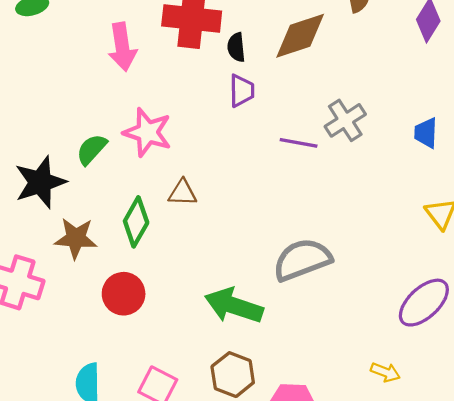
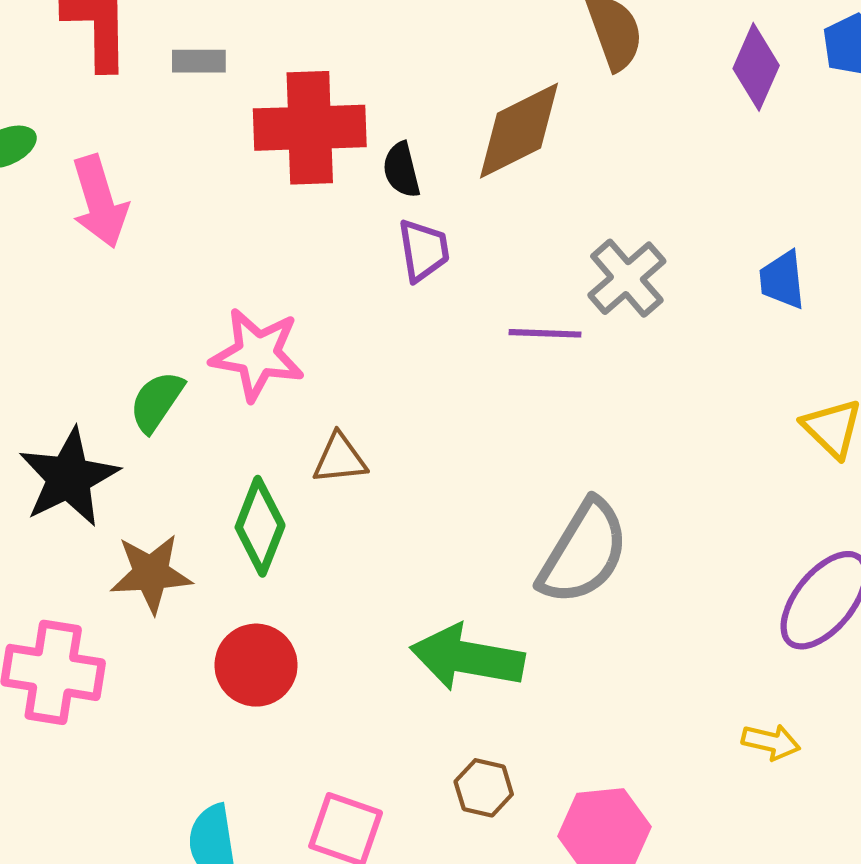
pink arrow: (122, 47) -> (100, 202), moved
gray semicircle: (302, 260) -> (584, 552), turned 150
brown hexagon: (233, 375) -> (484, 788), size x0.7

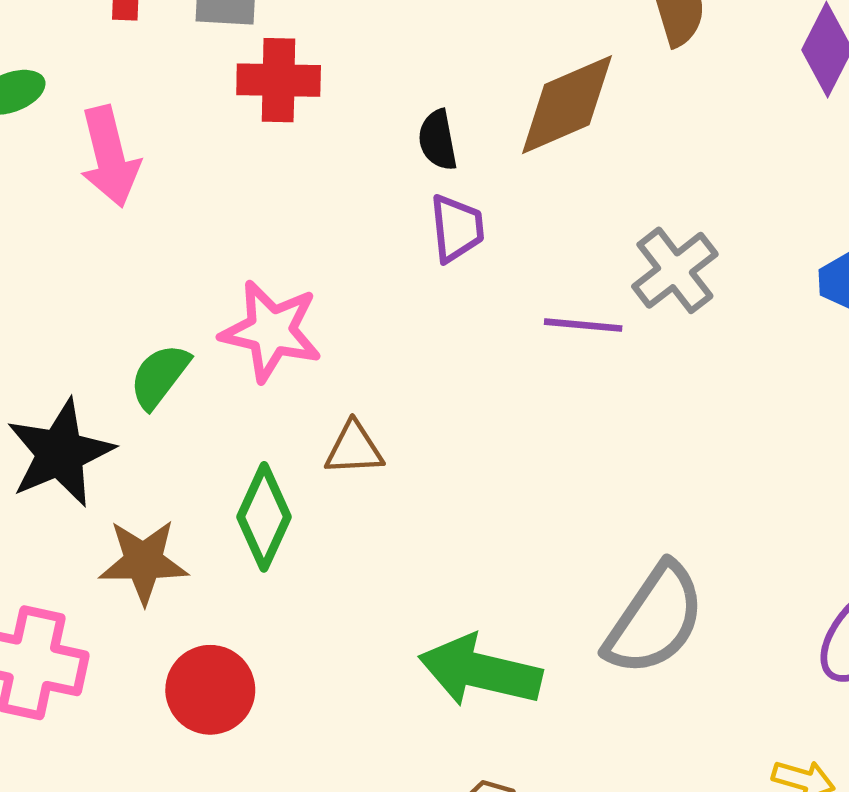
red cross: (310, 128) -> (279, 80), moved, size x0.7
gray semicircle: (584, 552) -> (655, 619), moved
red circle: (256, 665) -> (210, 690), moved

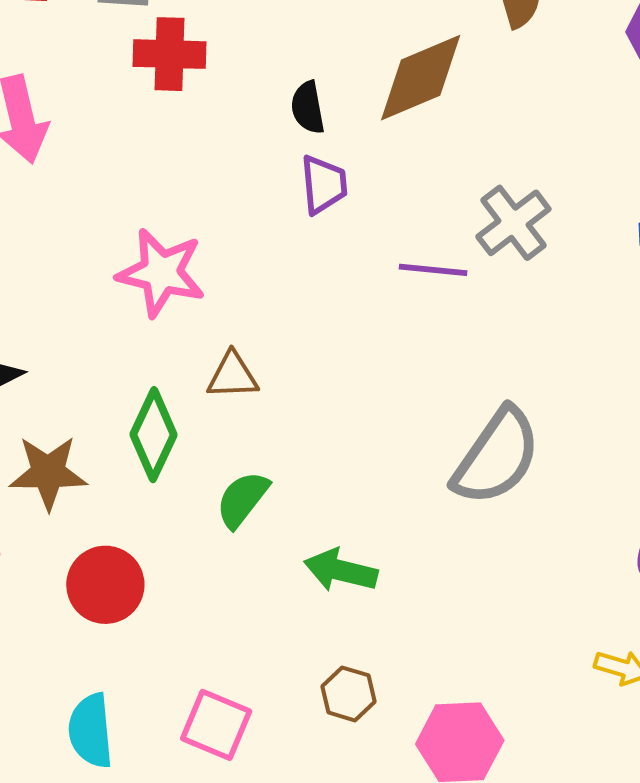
green semicircle: (160, 376) -> (242, 499), moved
gray semicircle: (655, 619) -> (497, 457), moved
green arrow: (480, 671) -> (341, 570), size x0.7

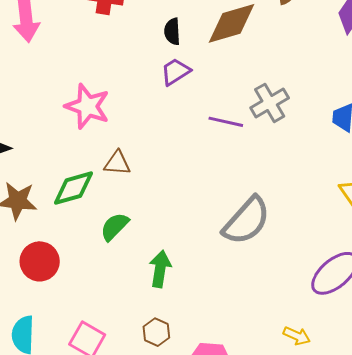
purple trapezoid: (324, 185) -> (176, 72), turned -124
green diamond: (154, 435) -> (73, 188), turned 42
green arrow: (341, 570) -> (160, 269), turned 78

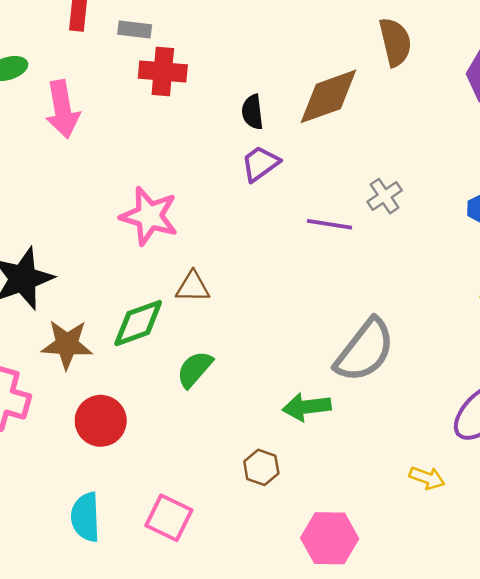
gray cross: (270, 103) -> (385, 196), size x0.7
green arrow: (160, 269) -> (307, 407), moved, turned -102
brown hexagon: (156, 332) -> (261, 467), moved
yellow arrow: (297, 336) -> (427, 478), moved

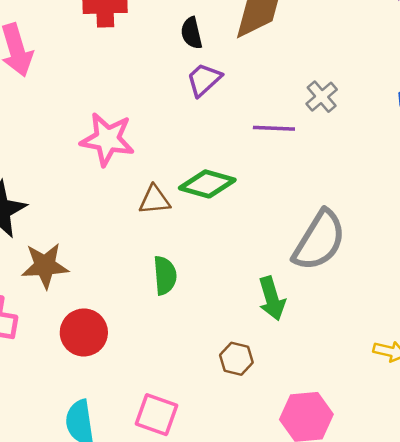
green diamond: (138, 323) -> (207, 184), moved, turned 42
green semicircle: (195, 369) -> (165, 275), turned 141
green arrow: (307, 407) -> (272, 298), turned -93

